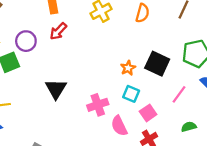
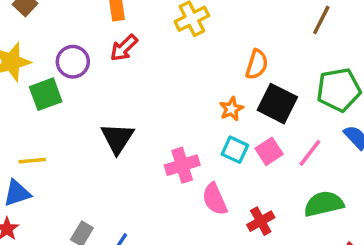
orange semicircle: (142, 13) -> (257, 64), moved
pink square: (148, 113) -> (269, 151), moved
green semicircle: (189, 127) -> (324, 204), size x1.6

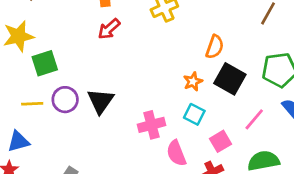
purple circle: (73, 62) -> (65, 100), moved
pink square: (269, 151) -> (221, 141), moved
yellow line: (32, 161) -> (32, 104), moved

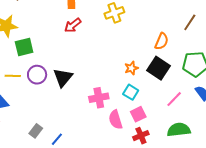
orange semicircle: (215, 47) -> (162, 41), moved
pink square: (221, 141) -> (138, 114), moved

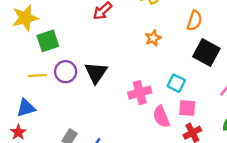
orange semicircle: (162, 41) -> (195, 21), moved
orange star: (131, 68) -> (153, 38), moved
pink square: (138, 114) -> (187, 108), turned 35

